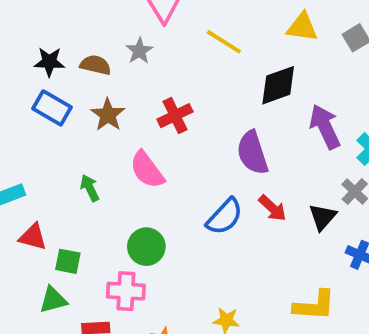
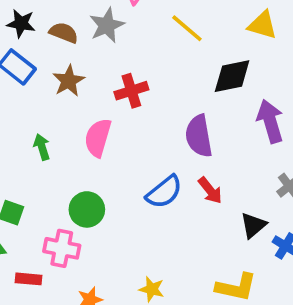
gray star: (139, 51) -> (107, 25), size x1.4
pink semicircle: (147, 170) -> (98, 138), turned 45
black triangle: (323, 217) -> (253, 225), moved

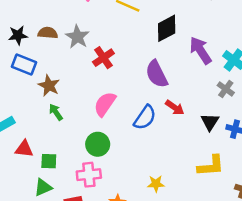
gray star: (107, 25) -> (77, 37), moved
brown star: (69, 81) -> (49, 86), moved
pink semicircle: (98, 138) -> (105, 104), moved, turned 35

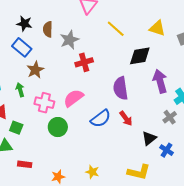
brown semicircle: (48, 33) -> (48, 29), turned -112
green arrow: (56, 112) -> (20, 90), moved
pink cross: (89, 175) -> (44, 103), moved

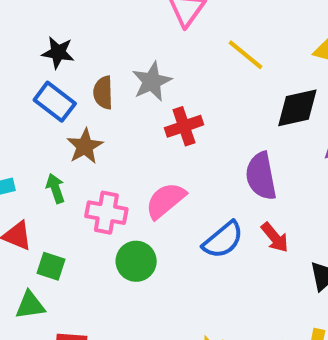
brown semicircle: (48, 29) -> (103, 93), moved

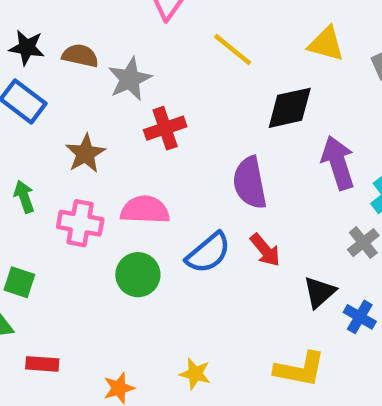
brown semicircle: (103, 93) -> (80, 56), moved, turned 104
brown star: (85, 146) -> (85, 154), moved
pink semicircle: (165, 201) -> (145, 210), turned 42
green circle: (136, 261) -> (138, 275), moved

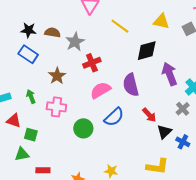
pink semicircle: (145, 210) -> (100, 90), moved, turned -30
red arrow: (265, 250) -> (149, 115), moved

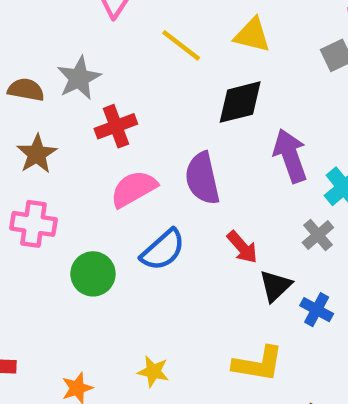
yellow triangle: (161, 21) -> (252, 35), moved
brown semicircle: (52, 33) -> (26, 90), moved

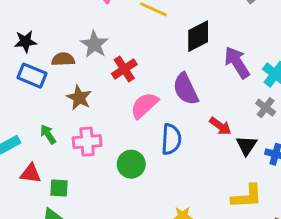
blue semicircle: (163, 250) -> (171, 139), turned -32

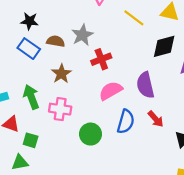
red arrow: (220, 126) -> (156, 119), moved
green arrow: (48, 134) -> (31, 97), size x1.5

